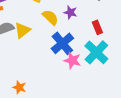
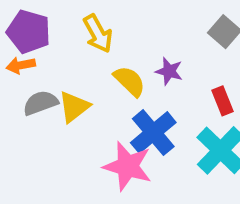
pink star: (72, 60) -> (128, 166), moved, size x1.4

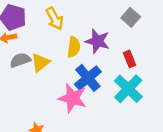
purple star: (169, 71) -> (97, 41), size x1.5
yellow semicircle: (130, 81) -> (74, 47), turned 54

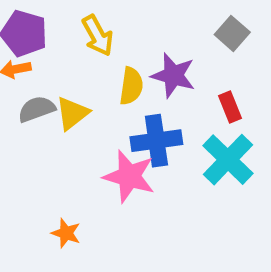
blue cross: (88, 78) -> (156, 141), turned 32

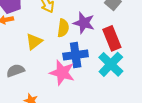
red rectangle: (230, 107) -> (112, 38), size x1.6
gray semicircle: (37, 109) -> (15, 71), moved

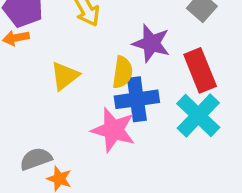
yellow semicircle: (63, 28) -> (122, 72), moved
gray semicircle: (15, 71) -> (36, 159), moved

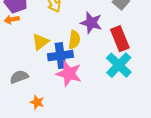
blue cross: (137, 99) -> (60, 56), moved
gray semicircle: (36, 159) -> (19, 77), moved

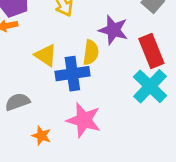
yellow triangle: (40, 42) -> (46, 55), turned -48
pink star: (69, 74) -> (84, 120), moved

